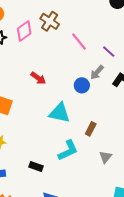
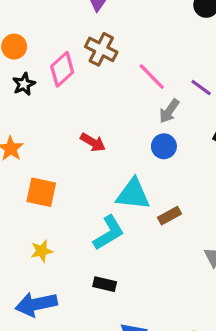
gray arrow: (97, 72) -> (169, 111), moved
brown rectangle: (91, 129) -> (169, 216), moved, turned 40
cyan L-shape: (68, 150) -> (109, 233), moved

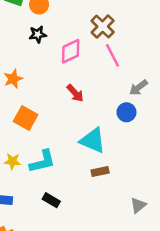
pink diamond: (62, 69) -> (71, 51), moved
pink line: (152, 76) -> (113, 55), moved
brown rectangle: (169, 216) -> (100, 171), moved
cyan L-shape: (109, 233) -> (42, 161), moved

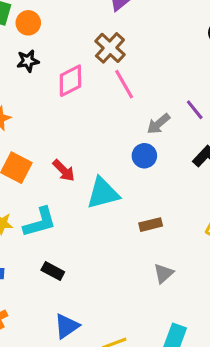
red arrow: (75, 93) -> (64, 170), moved
cyan triangle: (93, 140) -> (103, 193), turned -36
brown rectangle: (100, 171) -> (151, 225), moved

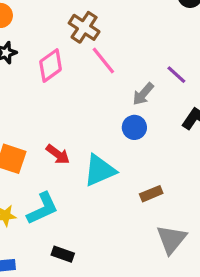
gray triangle: (164, 273) -> (171, 239), size x1.5

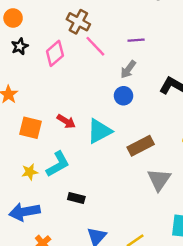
purple line: (176, 75) -> (136, 40), moved, turned -42
brown rectangle: (151, 194) -> (141, 146), size x1.5

